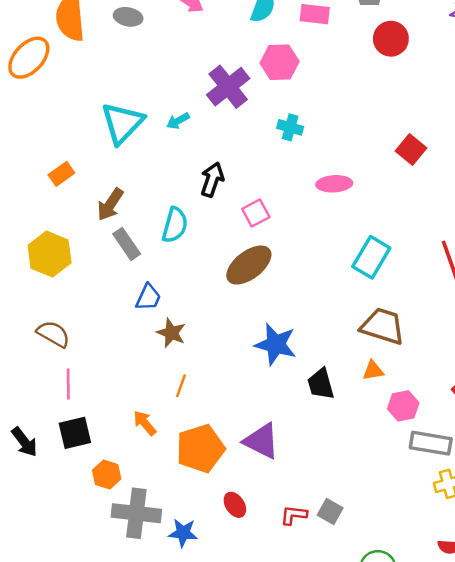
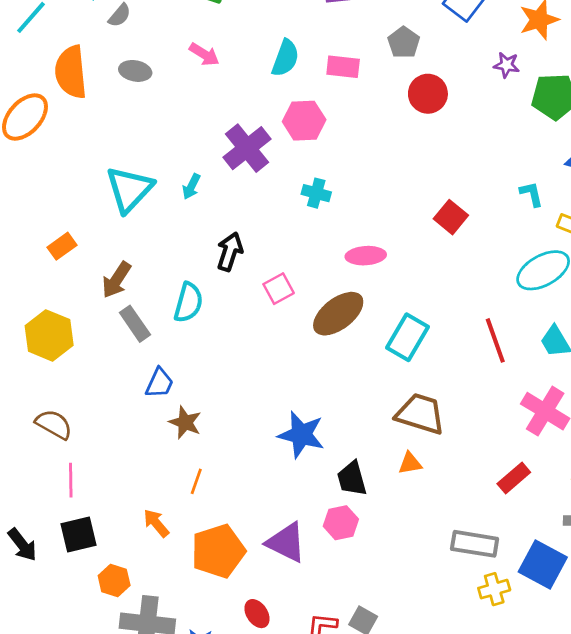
cyan arrow: (178, 121) -> (191, 186), turned -35
brown ellipse: (249, 265) -> (338, 314), moved
pink hexagon: (403, 406) -> (341, 523), moved

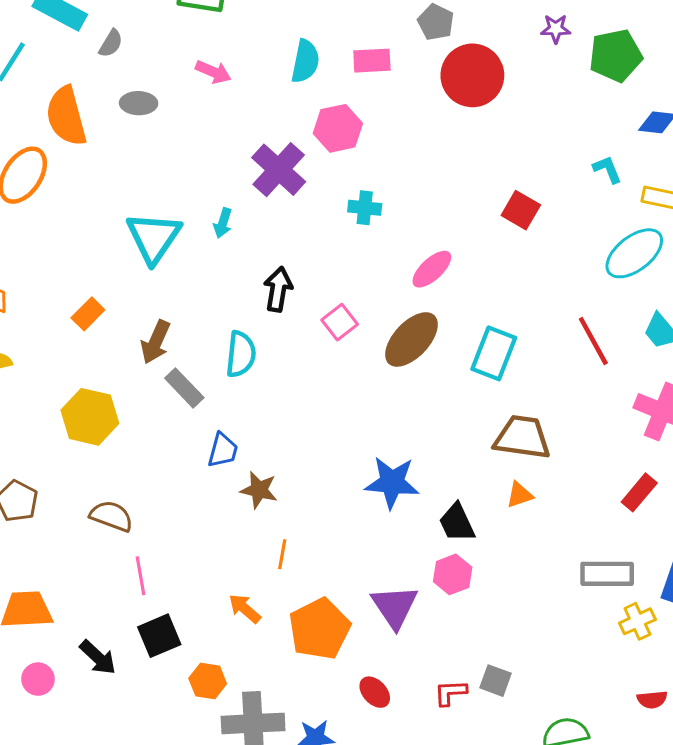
red circle: (428, 94) -> (472, 75), size x1.4
pink ellipse: (366, 256) -> (432, 269), turned -30
purple triangle: (286, 542) -> (395, 607), turned 39

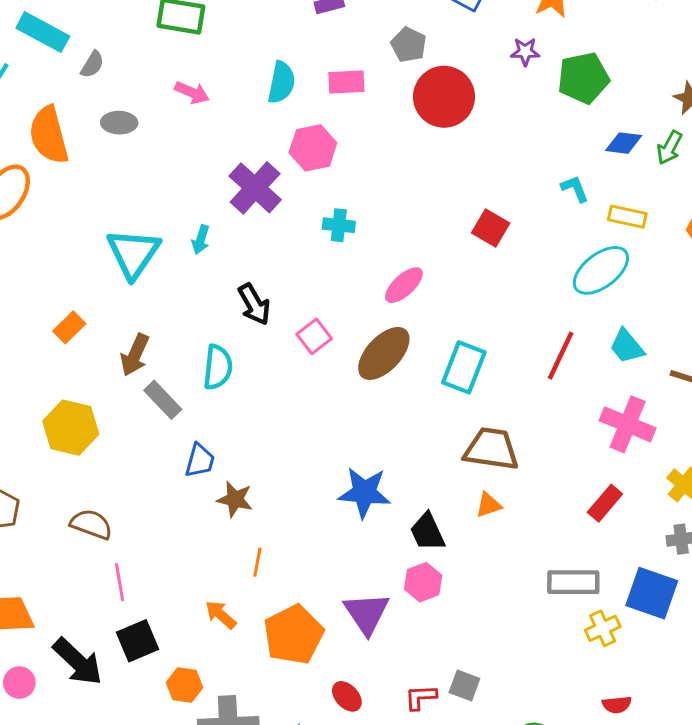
black arrow: (278, 289) -> (254, 304), turned 141
red line: (593, 341) -> (561, 356), turned 54
black arrow: (98, 657) -> (78, 662), size x1.4

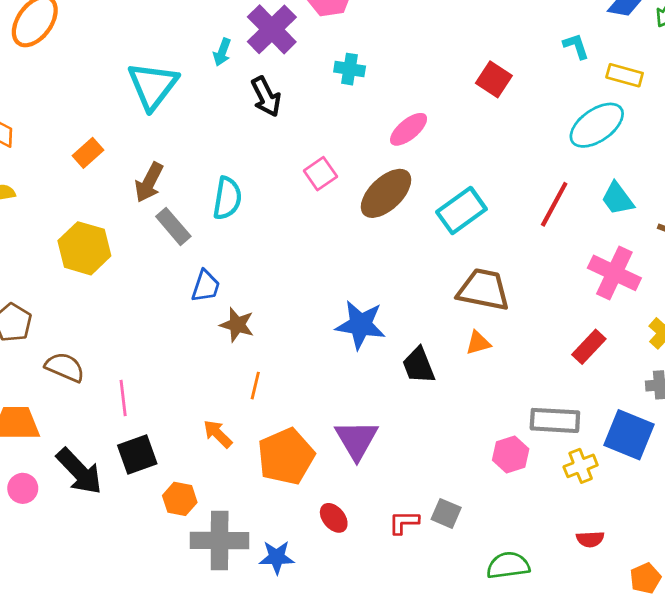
cyan arrow: (201, 240) -> (222, 52), moved
black arrow: (254, 304) -> (266, 97), moved
cyan rectangle: (464, 367) -> (461, 211), turned 30
brown semicircle: (91, 524) -> (65, 367), moved
pink hexagon: (423, 582) -> (511, 455), moved

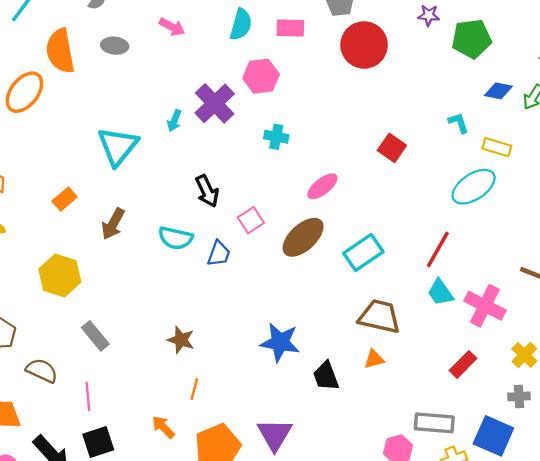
black arrow: (266, 97) -> (207, 191), moved
cyan semicircle: (227, 198) -> (176, 238), turned 92
cyan trapezoid: (618, 199) -> (440, 292), moved
gray rectangle: (173, 226) -> (95, 336), moved
blue trapezoid: (206, 286) -> (219, 254), moved

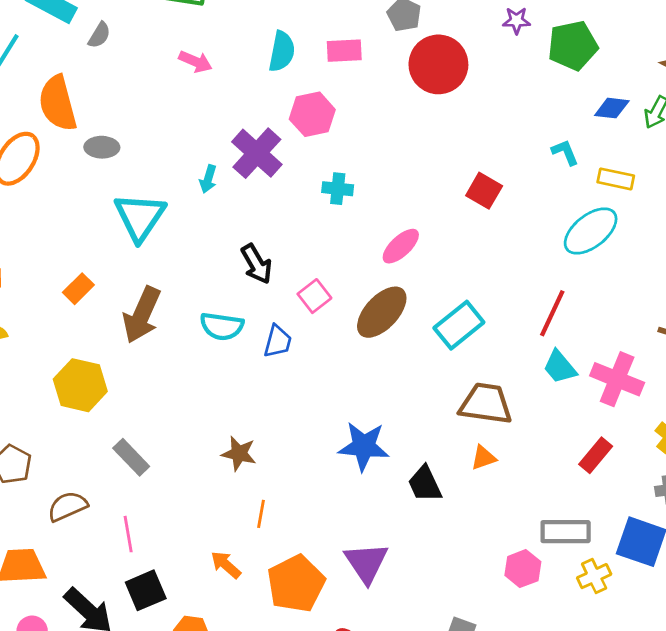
gray ellipse: (115, 46) -> (102, 147), moved
brown arrow: (113, 224) -> (142, 315), size x1.4
brown semicircle: (42, 371) -> (68, 506), turned -44

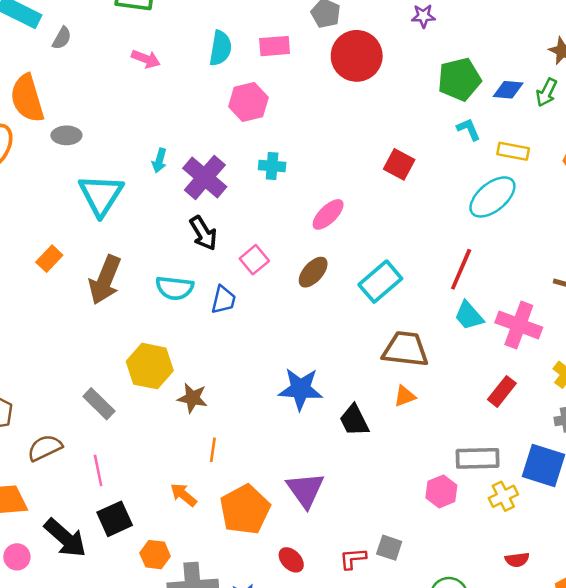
green pentagon: (573, 46) -> (459, 79), moved
purple cross: (257, 153) -> (205, 178), moved
brown ellipse: (382, 312) -> (313, 272), size x0.7
yellow hexagon: (80, 385) -> (150, 366), moved

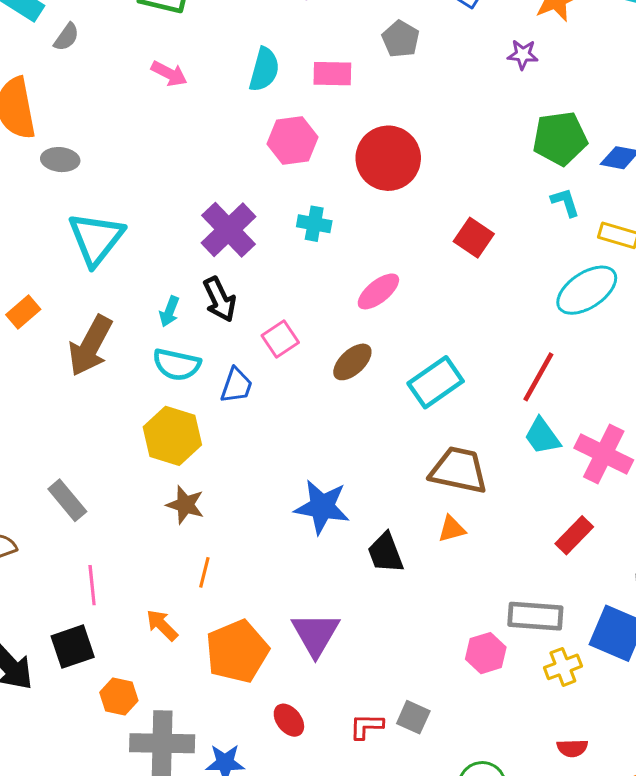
red circle: (357, 56) -> (388, 158), moved
cyan arrow: (159, 161) -> (169, 311), moved
yellow hexagon: (150, 366) -> (172, 436), moved
pink line: (98, 470) -> (92, 585), moved

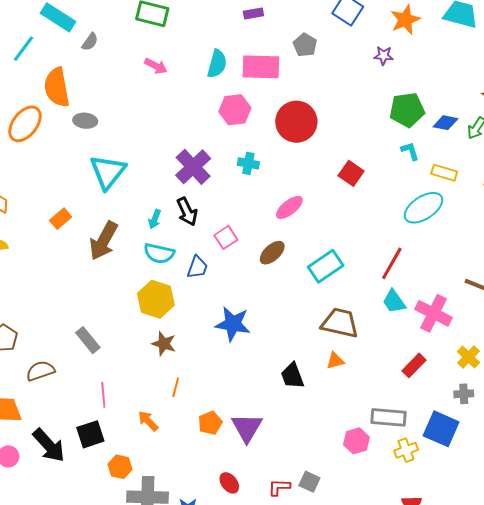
pink rectangle: (332, 74) -> (261, 67), size x1.5
blue star: (322, 507) -> (233, 324), moved
orange pentagon: (237, 651) -> (210, 423), moved, size x0.6

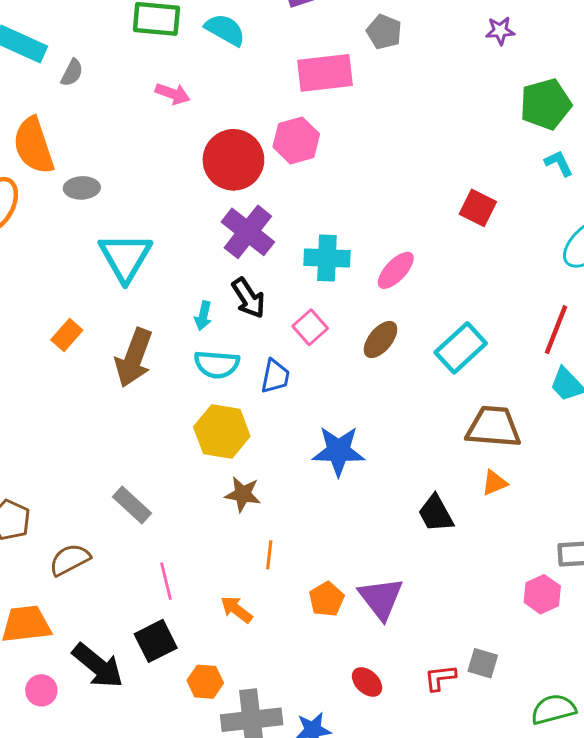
cyan semicircle: (217, 64) -> (225, 30), moved, turned -68
red circle: (296, 122) -> (233, 160), moved
cyan cross: (248, 163) -> (327, 258), moved, size x1.4

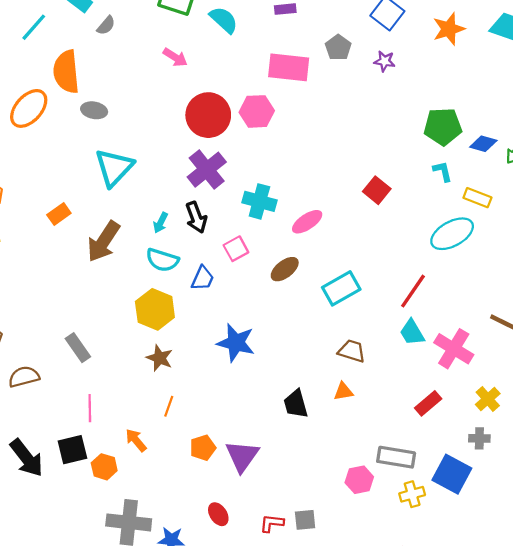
purple star: (500, 31) -> (385, 61), moved
brown trapezoid: (493, 427) -> (352, 351), size x0.7
gray square: (483, 663) -> (305, 520), turned -35
orange hexagon: (205, 682) -> (104, 467), moved

